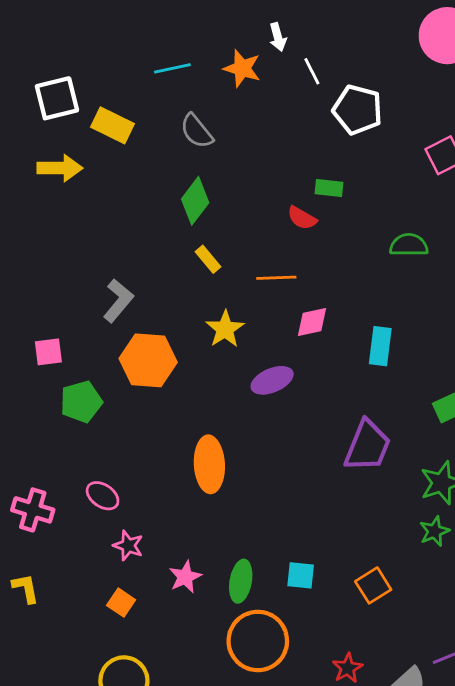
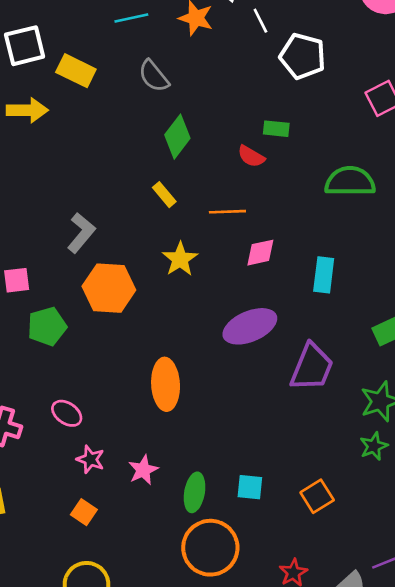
green diamond: (195, 201) -> (177, 137), moved
green semicircle: (409, 245) -> (350, 181), size x1.4
purple ellipse: (272, 380) -> (250, 326), moved, size x1.4
pink star: (185, 577) -> (143, 470), moved

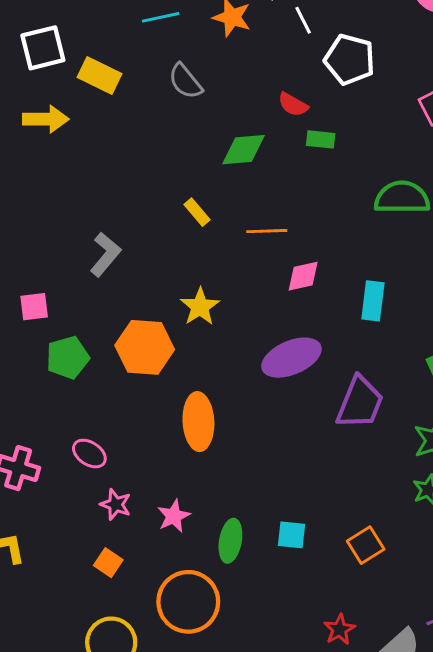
green diamond: (177, 137) -> (244, 150), moved, turned 48
red semicircle: (251, 156) -> (293, 105), moved
yellow star: (180, 259) -> (200, 307), moved
orange hexagon: (109, 288) -> (145, 347), moved
orange circle: (210, 548) -> (188, 602), moved

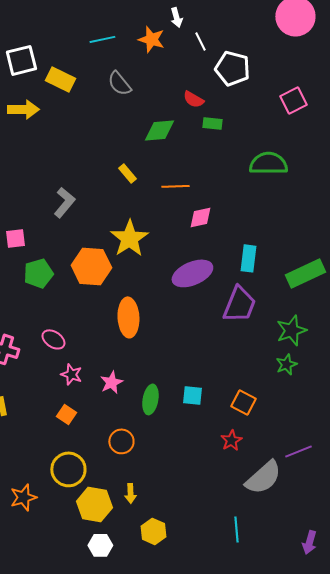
cyan rectangle: (373, 301) -> (248, 258), moved
yellow star: (200, 307) -> (129, 238), size x1.4
orange square: (366, 545) -> (243, 402), turned -30
orange circle: (188, 602) -> (121, 441), size x0.6
red star: (339, 629) -> (231, 440), moved

